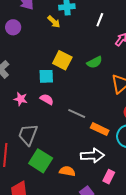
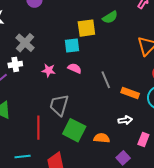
yellow square: (62, 60) -> (86, 28), turned -30
green semicircle: (94, 62) -> (110, 17), moved
gray line: (77, 113) -> (106, 80), turned 48
white arrow: (92, 156) -> (125, 120), size x0.6

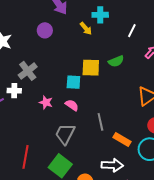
gray trapezoid: (59, 105) -> (65, 134), moved
white arrow: (125, 120) -> (112, 165), size x1.5

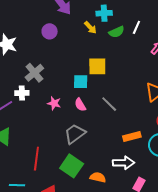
green semicircle: (116, 61) -> (117, 32), moved
pink semicircle: (72, 105) -> (80, 105), turned -152
gray line: (100, 122) -> (109, 104), moved, turned -30
gray trapezoid: (65, 134) -> (75, 134), turned 30
orange rectangle: (122, 139) -> (132, 137), turned -42

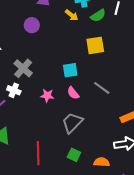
yellow square: (97, 66) -> (95, 45), moved
white cross: (22, 93) -> (14, 90), turned 32
green square: (72, 166) -> (74, 155), size x0.6

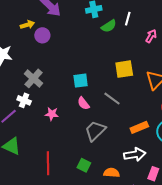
yellow arrow: (72, 15) -> (27, 25), moved, turned -56
yellow square: (95, 45) -> (124, 69), moved
pink star: (47, 96) -> (52, 114), moved
gray trapezoid: (72, 123) -> (95, 131), moved

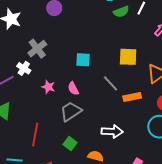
pink semicircle: (83, 103) -> (73, 89), moved
orange rectangle: (139, 127) -> (132, 97), moved
gray trapezoid: (95, 131) -> (71, 111), moved
white arrow: (135, 154) -> (112, 131), moved

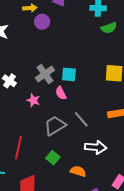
gray cross: (37, 49) -> (45, 74), moved
gray line: (110, 83) -> (81, 119), moved
pink semicircle: (73, 89) -> (61, 93), moved

